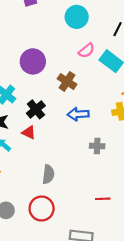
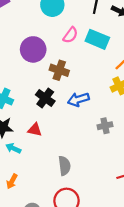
purple circle: (33, 61) -> (33, 49), moved
black cross: (36, 109) -> (45, 98), moved

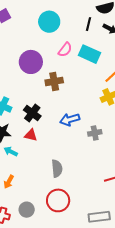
brown cross: (59, 70) -> (54, 81), turned -30
black cross: (45, 98) -> (32, 113), moved
blue arrow: (78, 99) -> (70, 120), moved

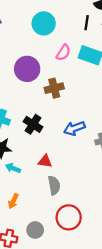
red triangle: (31, 135) -> (45, 161), moved
gray semicircle: (57, 168) -> (54, 185), moved

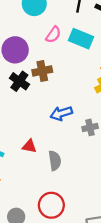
black cross: (33, 124) -> (19, 81), moved
gray semicircle: (54, 185) -> (55, 161), moved

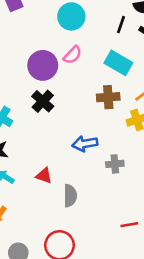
pink semicircle: (53, 35) -> (73, 55), moved
brown cross: (42, 71) -> (108, 97), moved

